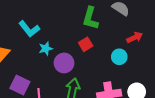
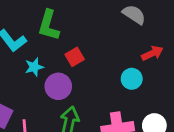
green L-shape: (90, 18) -> (49, 25), moved
red square: (86, 44) -> (75, 57), moved

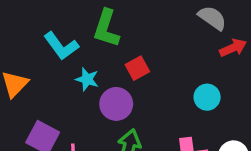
red arrow: (152, 53) -> (233, 48), moved
cyan star: (34, 67) -> (87, 79), turned 30

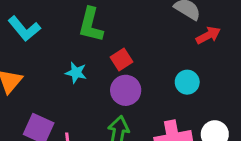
cyan L-shape: (61, 46) -> (24, 29), moved
purple circle: (116, 104) -> (126, 90), moved

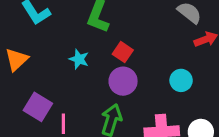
red square: (122, 60) -> (123, 52), turned -30

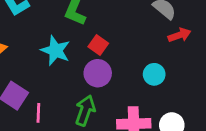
cyan star: (79, 59) -> (55, 50), size x1.5

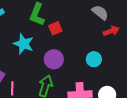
red square: (98, 45) -> (55, 28), moved, turned 32

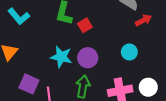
cyan star: (24, 44) -> (61, 57), moved

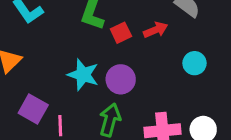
red arrow: (143, 20) -> (156, 30), moved
cyan circle: (129, 52) -> (195, 63), moved

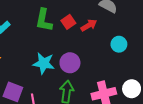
red square: (121, 33) -> (68, 22), moved

